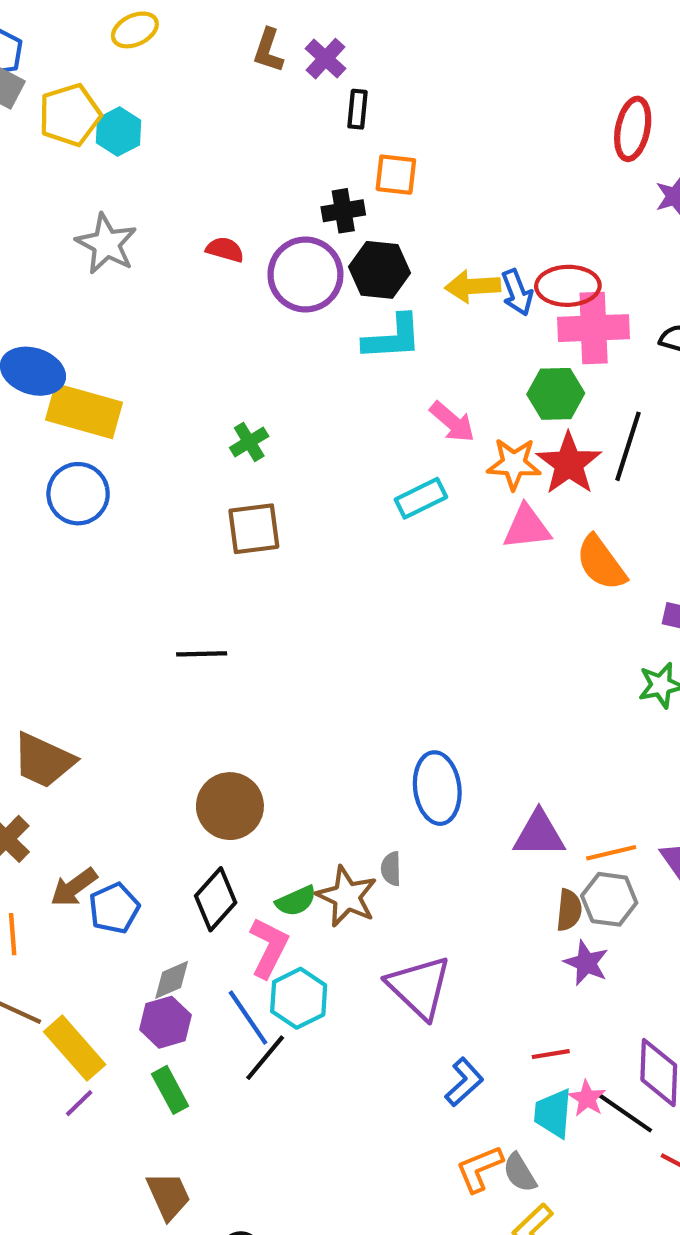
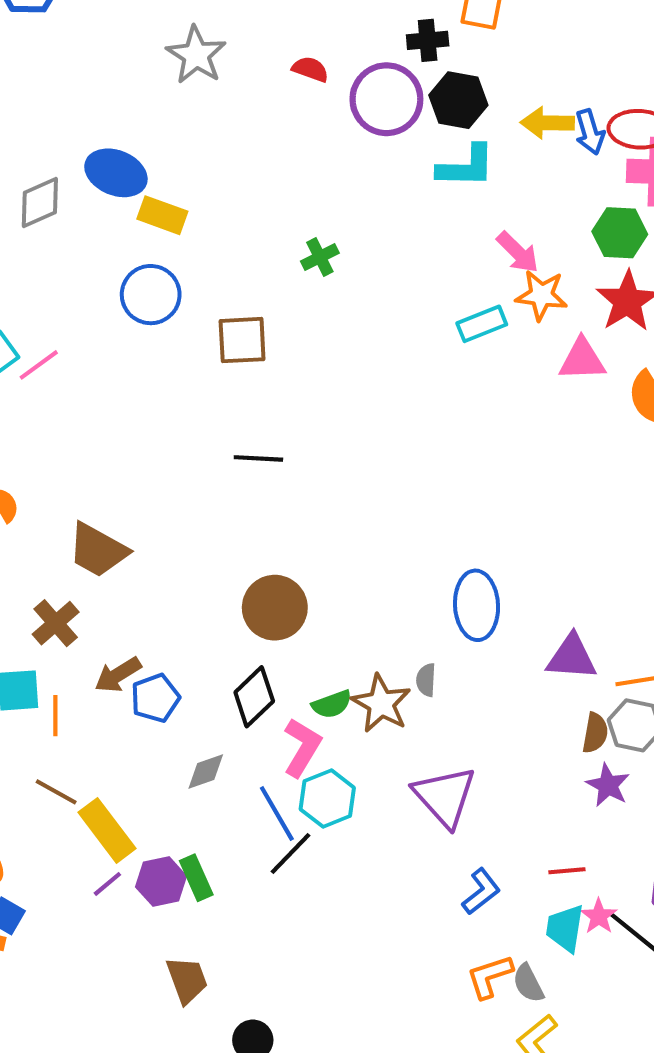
yellow rectangle: (84, 411) -> (162, 215), size x0.7
orange star: (514, 464) -> (541, 295), moved
brown square: (254, 529) -> (242, 340), moved
purple hexagon: (165, 1022) -> (161, 881), moved

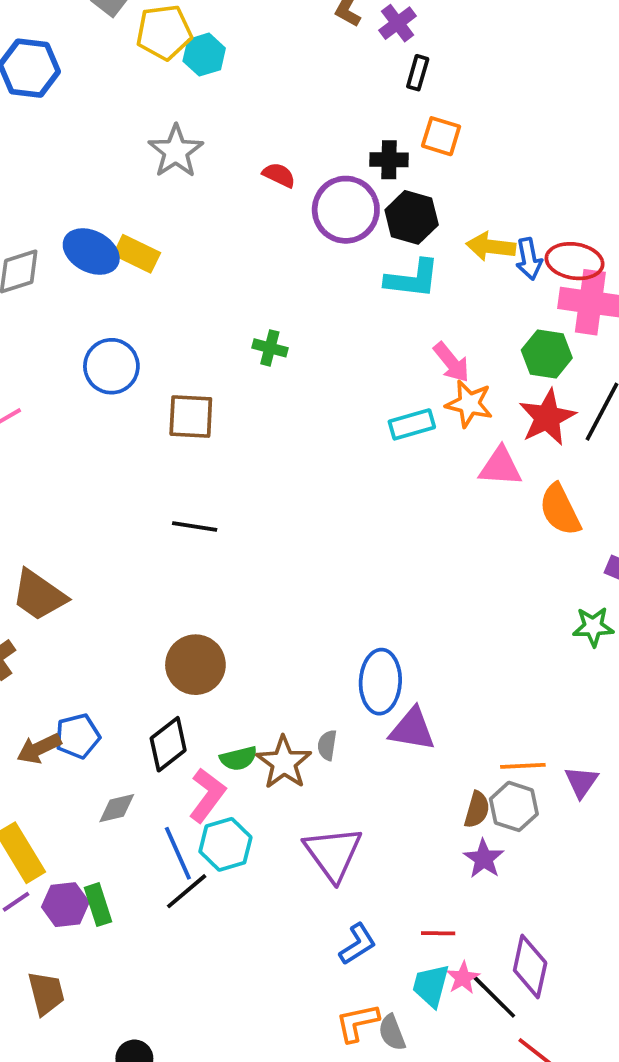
yellow rectangle: (162, 215) -> (137, 254), moved
green cross: (320, 257) -> (270, 348), turned 36
purple triangle: (572, 657) -> (412, 729), moved
brown arrow: (118, 675) -> (39, 749), moved
brown trapezoid: (187, 980) -> (46, 993), moved

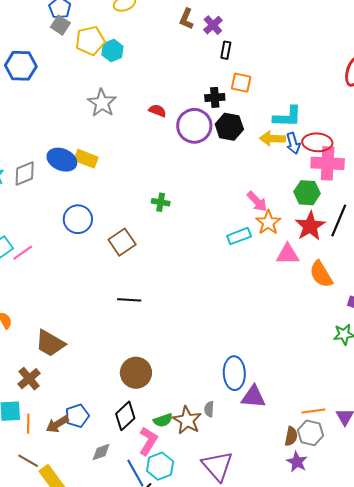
cyan L-shape: (412, 279) -> (287, 117), moved
orange star: (469, 404) -> (268, 222), turned 30
brown square: (191, 417) -> (122, 242), turned -32

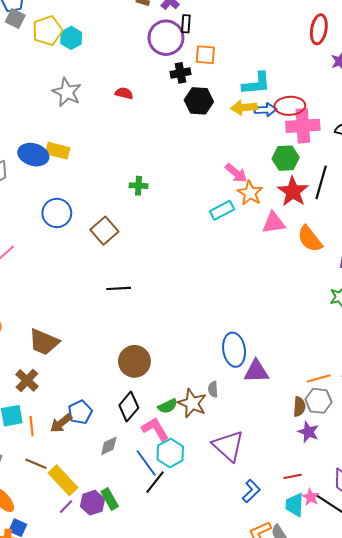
purple circle: (194, 126) -> (166, 38), moved
blue arrow: (293, 143) -> (265, 110), turned -70
pink L-shape: (148, 441) -> (155, 429), turned -56

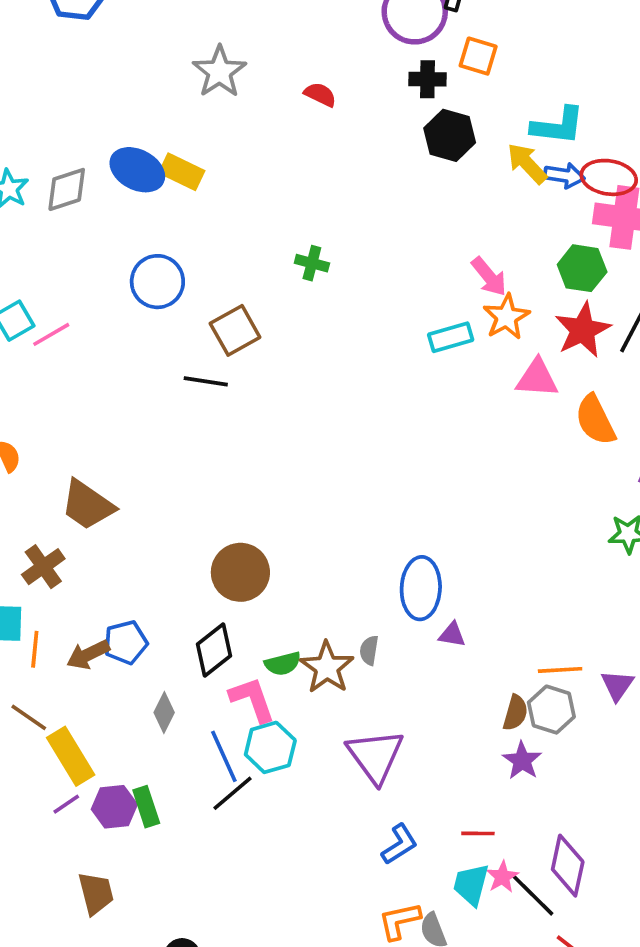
yellow arrow: (244, 107) -> (527, 163), turned 40
black line: (119, 288) -> (206, 381), moved
purple triangle: (256, 371) -> (452, 635), size x0.6
gray diamond: (109, 446) -> (164, 712), turned -50

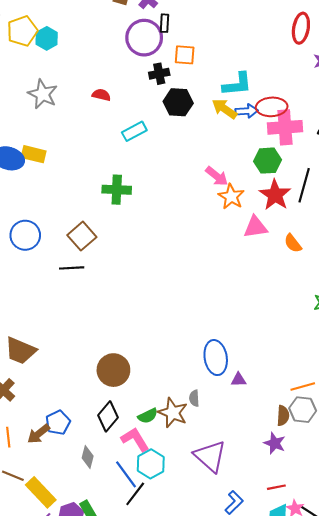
green cross: (312, 263) -> (117, 190), size x1.5
blue circle: (157, 282) -> (25, 235), moved
cyan rectangle: (451, 337) -> (134, 131), moved
orange semicircle: (595, 420) -> (293, 243), size x0.7
purple star: (522, 761) -> (275, 443), moved

